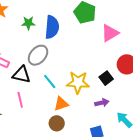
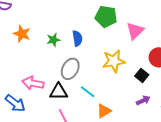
blue semicircle: (52, 27) -> (77, 38), size x0.7
yellow star: (78, 82) -> (114, 61), moved

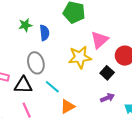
pink triangle: (135, 31) -> (100, 40), moved
green star: (53, 40) -> (25, 25), moved
gray ellipse: (70, 69) -> (36, 63), turned -45

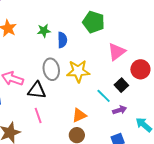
yellow star: (80, 57) -> (78, 71), moved
cyan line: (52, 87) -> (104, 96), moved

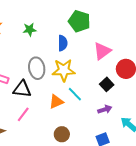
blue semicircle: (62, 40) -> (63, 43), moved
cyan line: (104, 96) -> (75, 94), moved
pink line: (38, 115) -> (23, 114), turned 56
orange triangle: (79, 115) -> (56, 102), moved

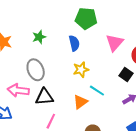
gray ellipse: (37, 68) -> (36, 70), moved
yellow star: (64, 70) -> (81, 70), size x0.7

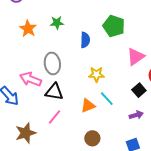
green star: (39, 37) -> (57, 23), moved
blue semicircle: (74, 43) -> (85, 40), moved

